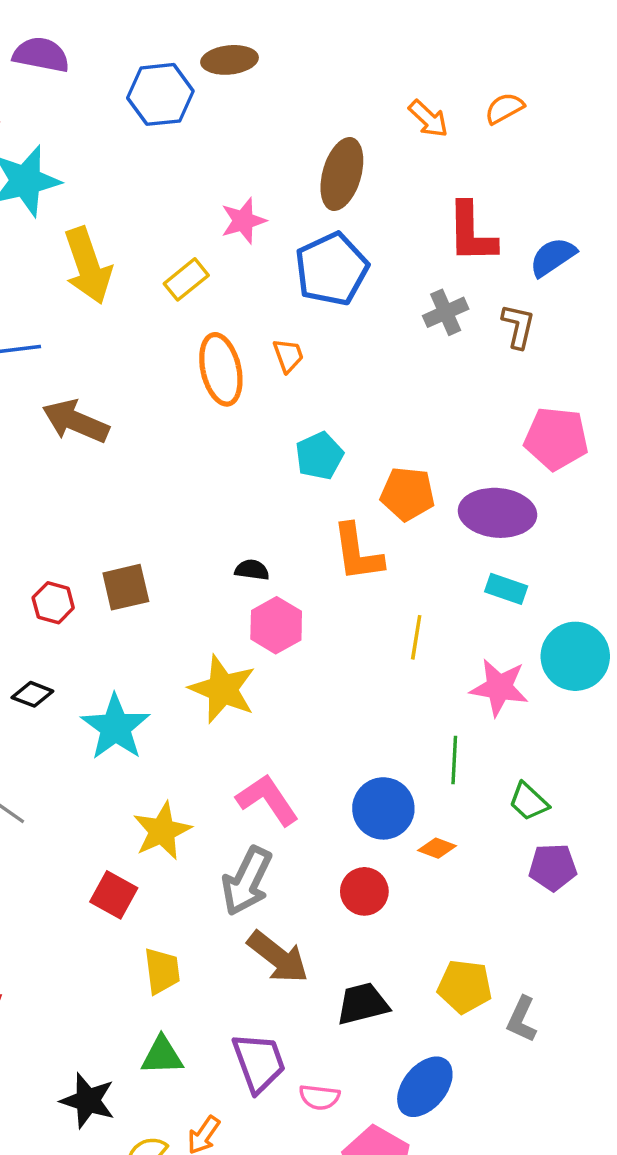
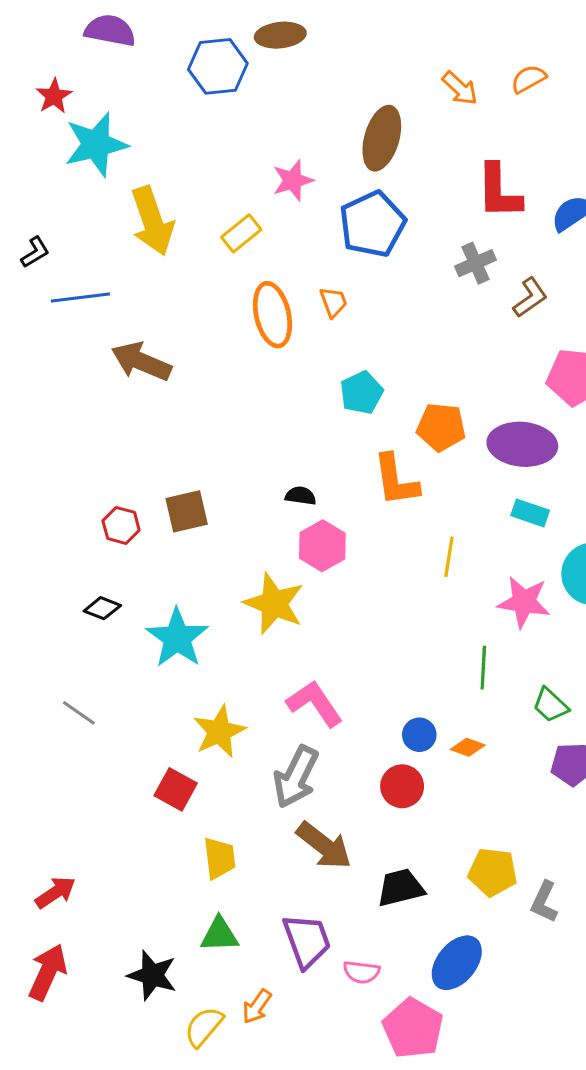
brown L-shape: (518, 326) -> (530, 297), moved, turned 42
blue circle: (383, 808) -> (419, 735), moved, size x0.6

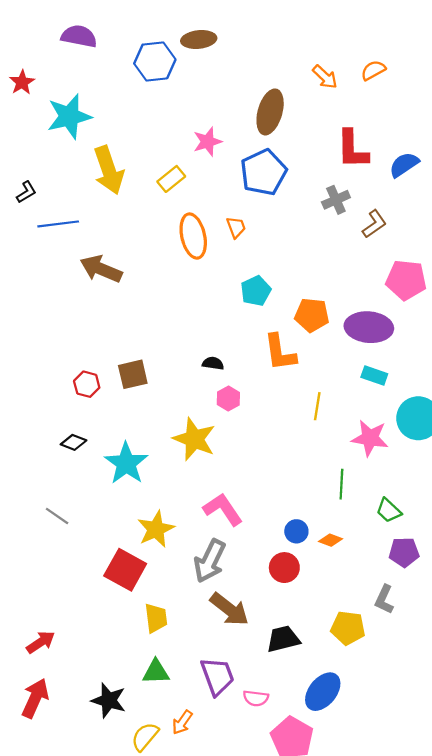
red star: (54, 96) -> (22, 82), moved
pink hexagon: (322, 546) -> (228, 398), size x0.7
red square: (176, 789) -> (125, 570), size x1.4
gray L-shape: (544, 902) -> (384, 599), moved

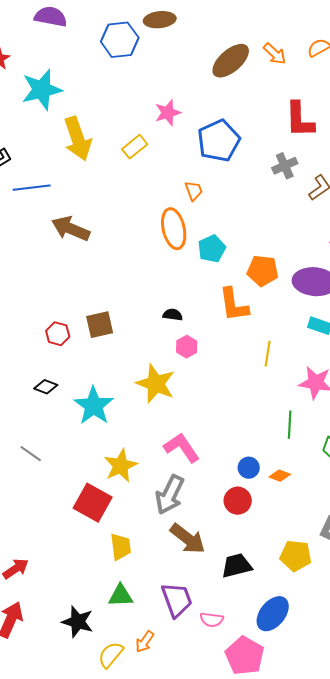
brown ellipse: (270, 112) -> (231, 61), moved, turned 33
orange ellipse: (193, 236) -> (174, 229), moved

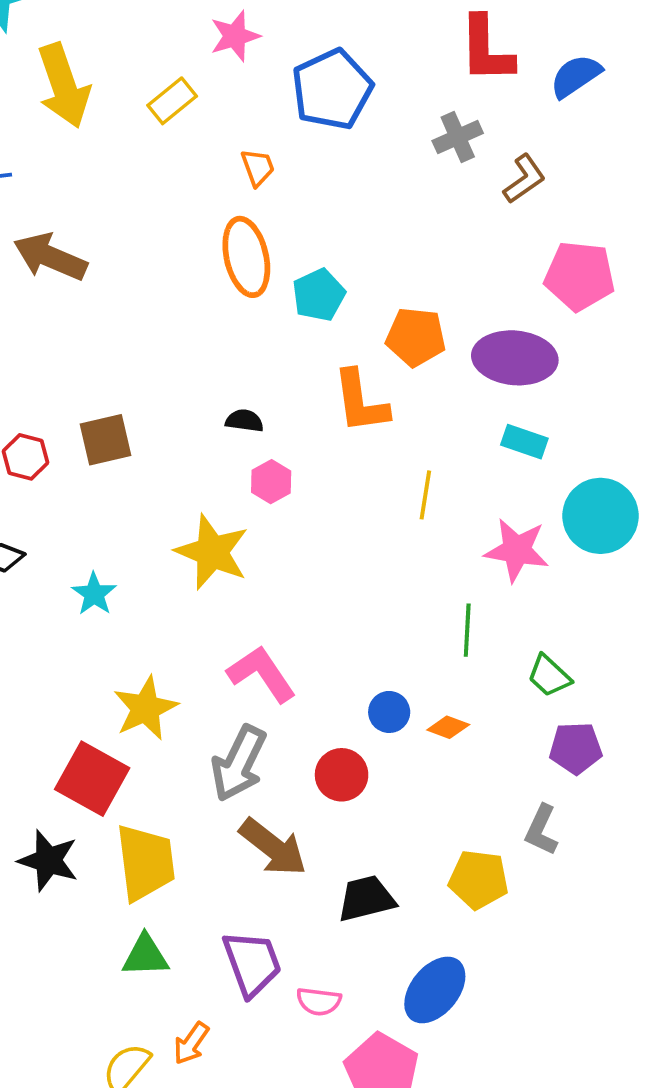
orange trapezoid: (194, 191) -> (258, 167), moved
cyan star: (94, 406) -> (94, 594), size x0.6
red circle: (238, 501) -> (342, 775), moved
yellow trapezoid: (121, 547) -> (145, 862), size x1.5
black star: (78, 622) -> (48, 861), moved

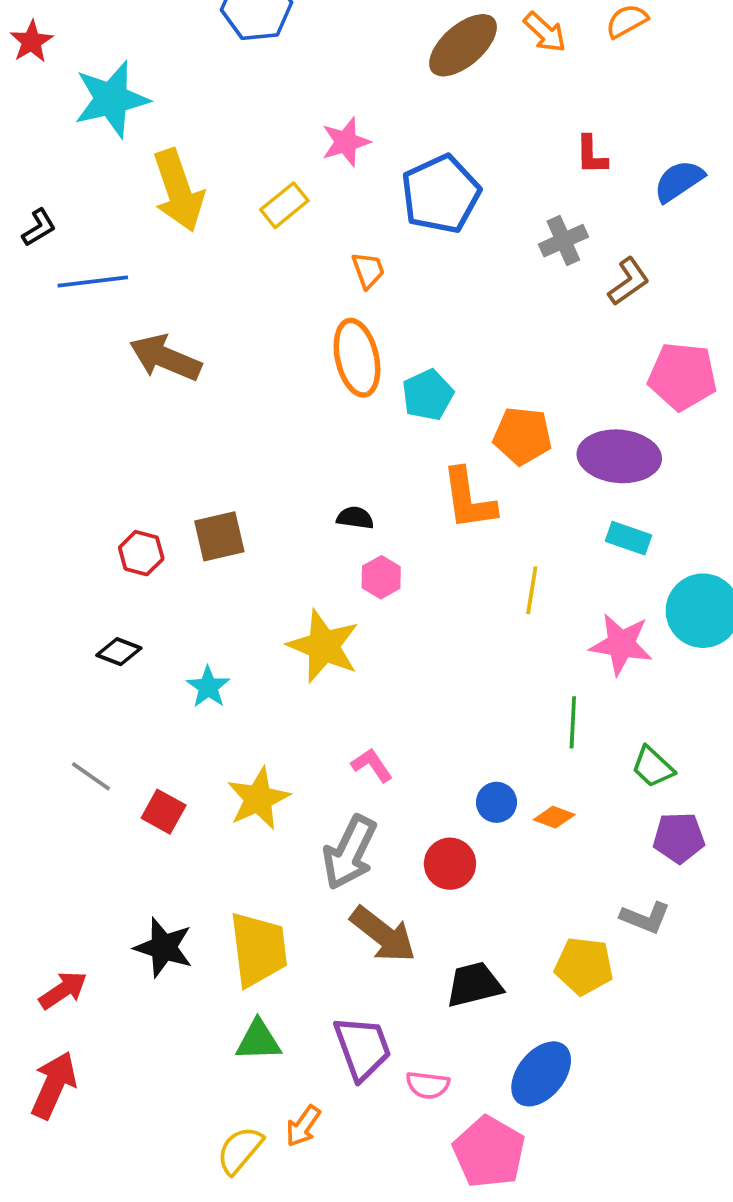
red L-shape: (486, 49) -> (591, 155), size x0.6
pink L-shape: (262, 674) -> (372, 765), size x0.6
red square: (92, 779) -> (164, 812), moved, size x0.6
gray L-shape: (541, 830) -> (645, 918), turned -93

